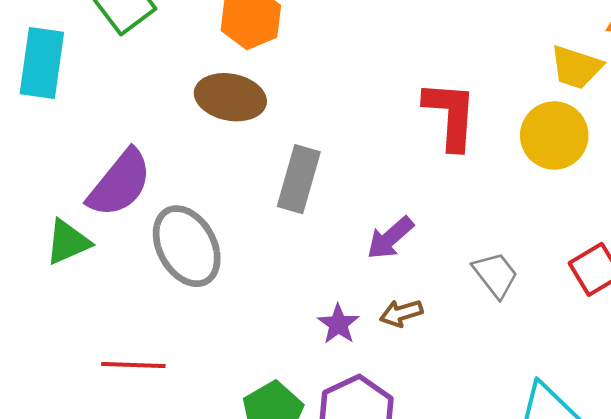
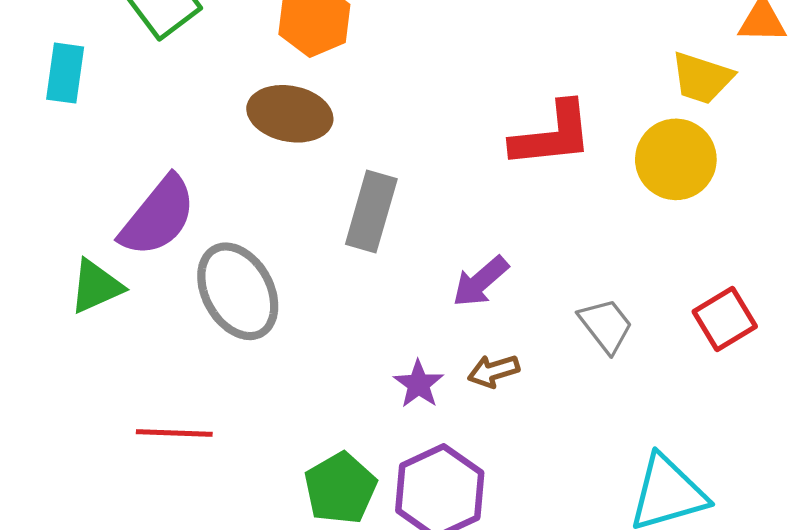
cyan rectangle: (42, 63) -> (65, 73), size x0.7
red L-shape: (450, 115) -> (552, 135), turned 80

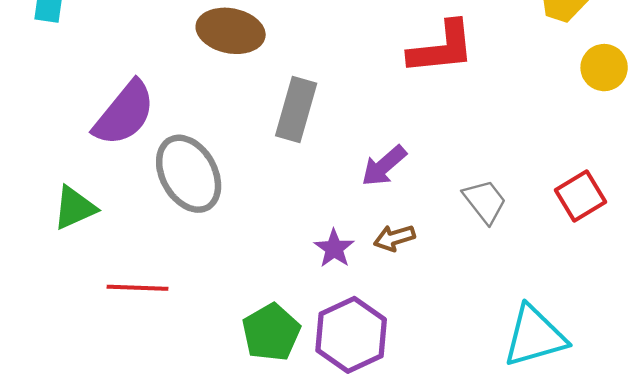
yellow circle: (676, 159) -> (604, 68), moved, size x0.7
green triangle: (96, 286) -> (75, 208), moved

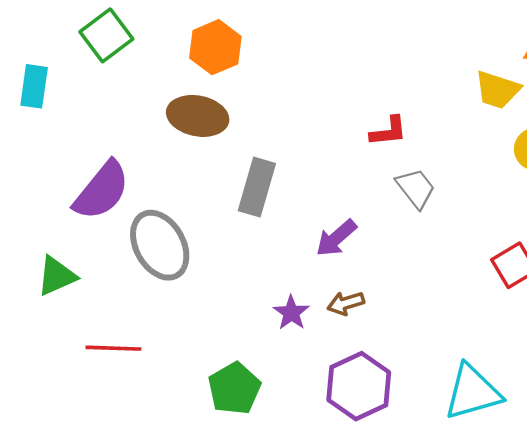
red L-shape: (442, 48) -> (388, 131), size x0.6
gray trapezoid: (485, 201) -> (416, 188), moved
purple hexagon: (351, 335) -> (359, 386), moved

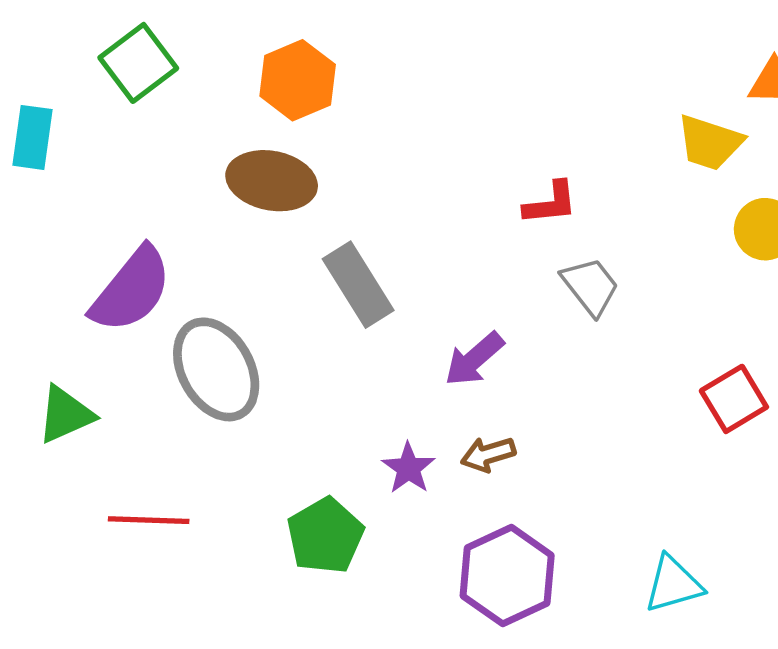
gray rectangle: (257, 187) -> (358, 285), turned -48
green pentagon: (234, 389) -> (325, 536), moved
cyan triangle: (473, 392) -> (673, 584), size x0.7

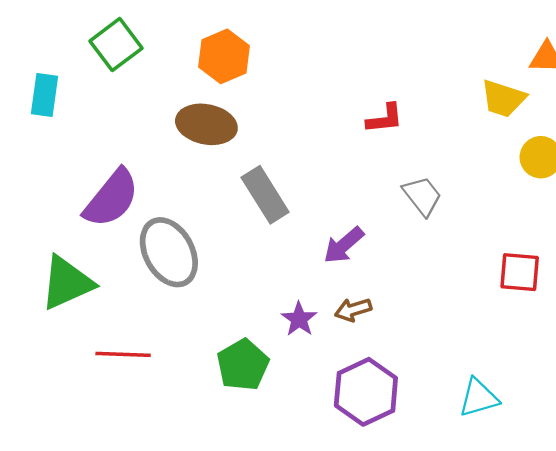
red L-shape: (550, 203) -> (385, 118), moved
red square: (734, 399) -> (520, 272), turned 36
green triangle: (65, 414) -> (67, 283), size x1.4

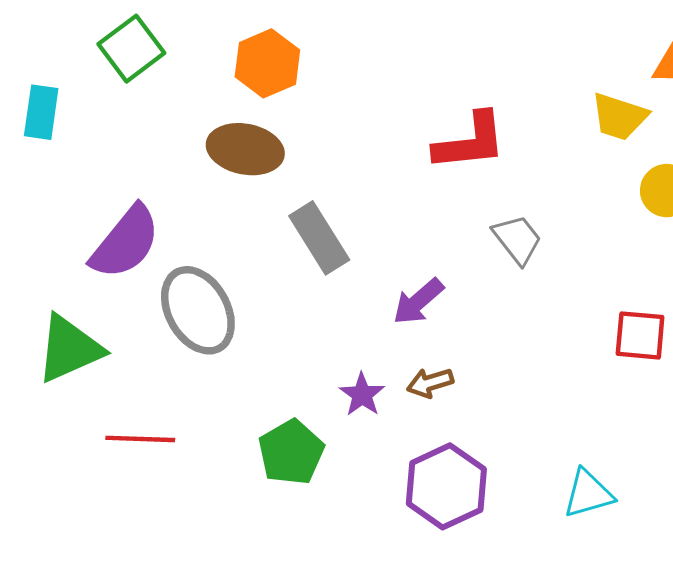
red L-shape: (385, 118) -> (470, 142), size x1.6

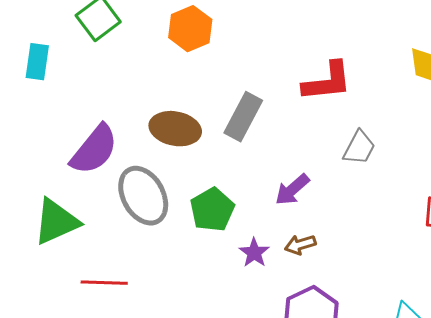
brown ellipse: (245, 149) -> (175, 129), moved
gray rectangle: (319, 238) -> (243, 117), moved, turned 60
gray trapezoid: (517, 239) -> (359, 148), turned 66
green pentagon: (291, 452) -> (212, 210), moved

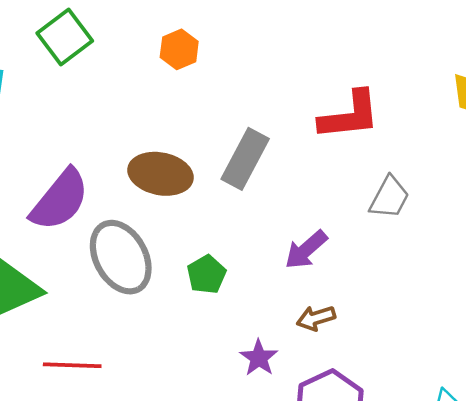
orange hexagon: (190, 29) -> (179, 49), size x0.7
green pentagon: (212, 210) -> (207, 275), size x0.7
purple star: (254, 253) -> (259, 358), moved

